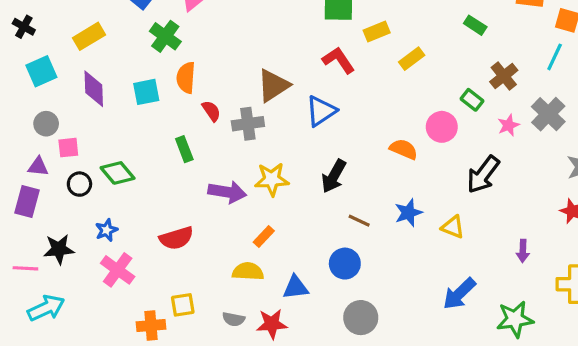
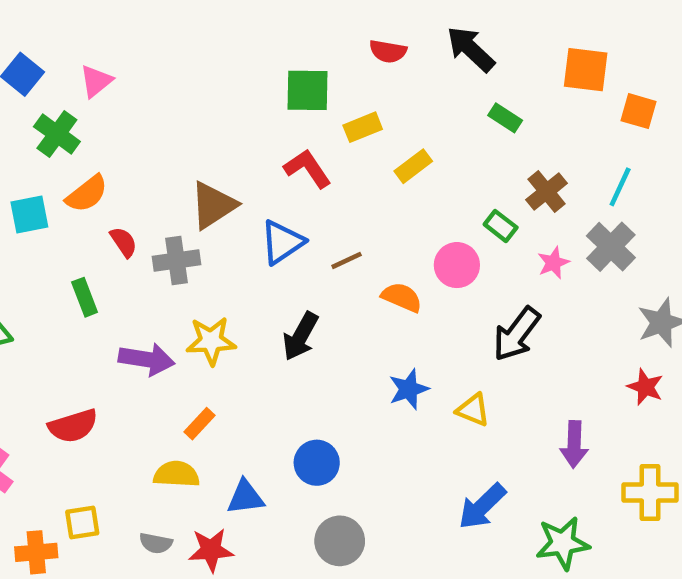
cyan line: (555, 57) -> (620, 187), moved
orange semicircle: (186, 78) -> (87, 194), turned -132
brown line: (359, 221) -> (347, 260), moved, turned -50
purple arrow: (523, 251) -> (574, 444), size x1.4

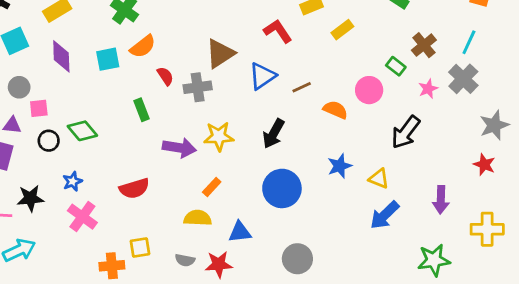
blue circle: (317, 463) -> (282, 188), moved, size x1.4
blue arrow: (482, 506) -> (385, 215), moved

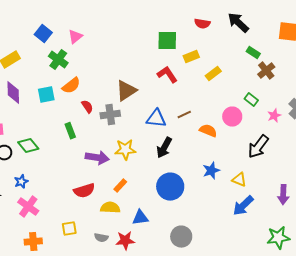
brown cross: (424, 45) -> (266, 71), moved
blue triangle: (262, 76) -> (156, 119), moved, turned 40
red semicircle: (134, 188) -> (84, 191), moved
orange cross: (112, 266) -> (33, 242), moved

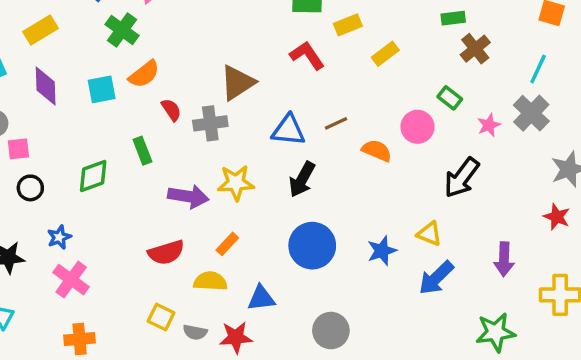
green rectangle: (253, 53) -> (453, 18), turned -40
green diamond: (28, 146) -> (93, 176), moved, turned -70
blue star: (211, 171) -> (382, 251), moved
yellow square: (69, 229) -> (161, 317), moved, turned 35

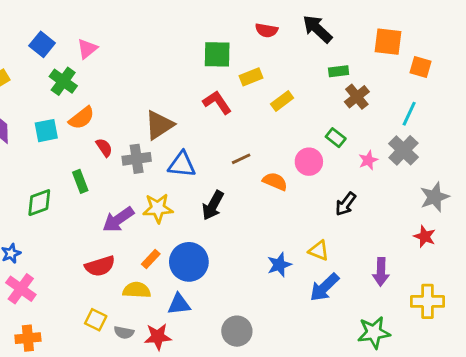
blue triangle: (288, 130) -> (182, 164), moved
black arrow: (462, 178) -> (346, 204), size x0.7
purple arrow: (188, 196) -> (118, 220), turned 136
blue circle: (312, 246) -> (189, 262), moved

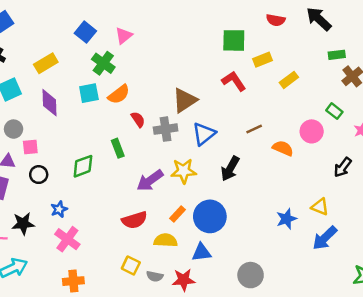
cyan square: (46, 131) -> (89, 93), moved
blue triangle: (182, 164) -> (204, 134), turned -45

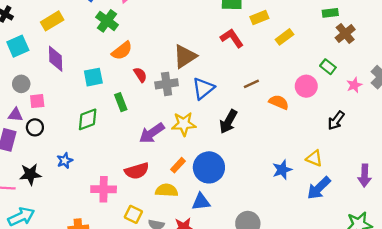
cyan square: (89, 93) -> (93, 77), moved
black circle: (39, 175) -> (35, 127), moved
pink cross: (67, 239) -> (104, 189), moved, turned -35

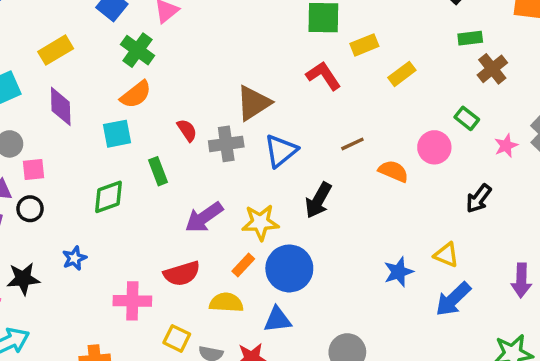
orange semicircle: (122, 51) -> (136, 94), moved
yellow star: (184, 124) -> (260, 222), moved

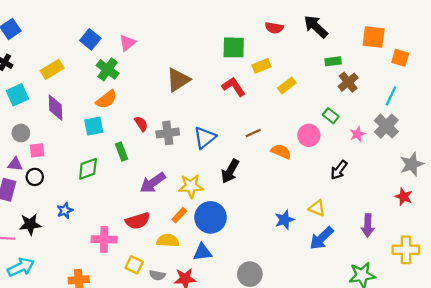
brown triangle: (254, 103) -> (178, 80), moved

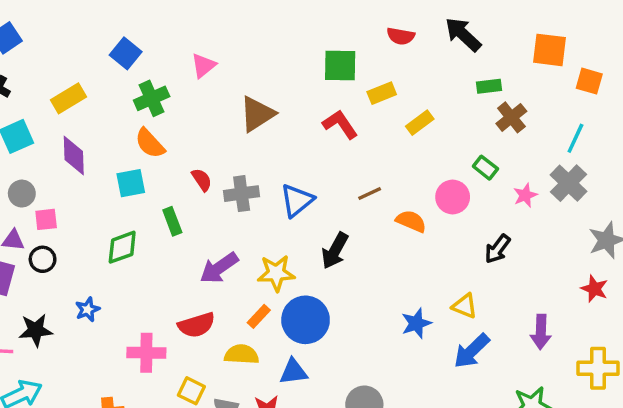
pink triangle: (127, 43) -> (203, 66), moved
green cross: (108, 69) -> (152, 98), turned 30
orange semicircle: (106, 99) -> (150, 143), turned 85

